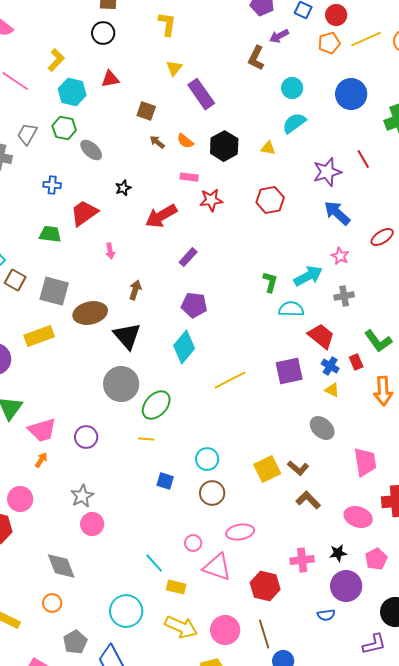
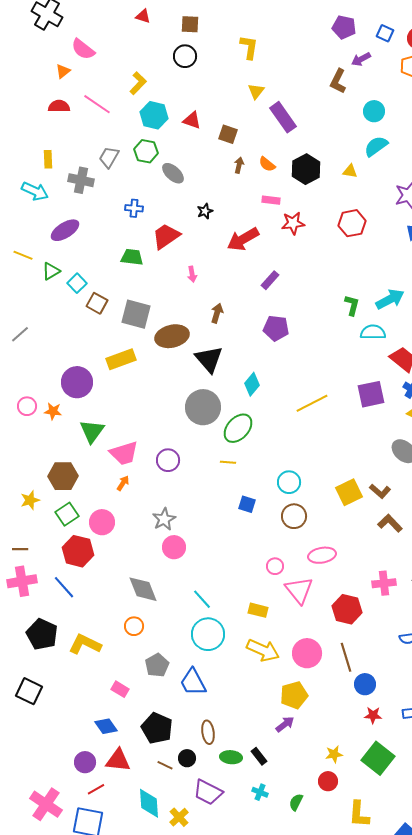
red triangle: (110, 79) -> (192, 120), moved, turned 30
brown arrow: (157, 142) -> (239, 165), turned 63
cyan diamond: (184, 347) -> (252, 384), moved, size x0.7
cyan line: (154, 563) -> (202, 599), moved
pink triangle: (217, 567) -> (299, 590), turned 32

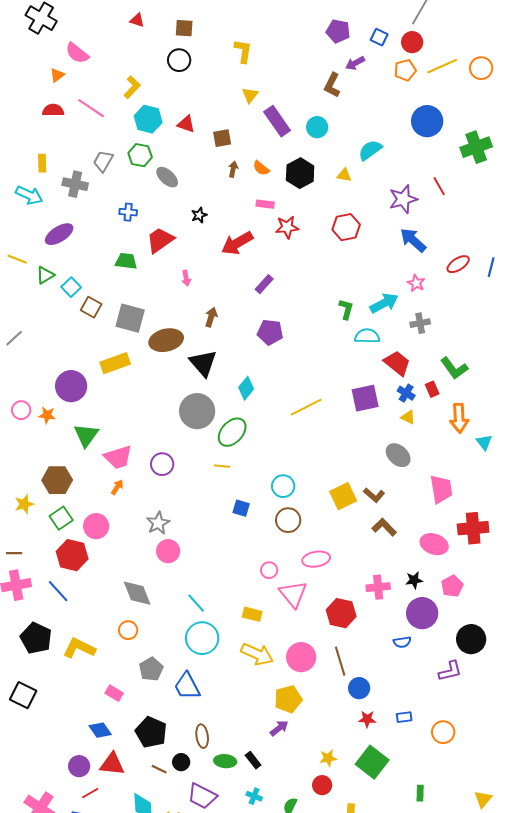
cyan circle: (374, 111) -> (317, 127), moved
brown square: (228, 134) -> (222, 138), turned -30

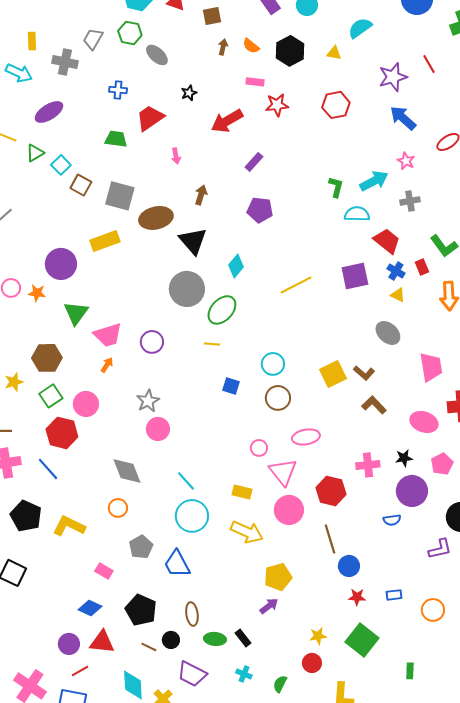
pink circle: (301, 657) -> (289, 510), moved
blue diamond: (100, 730) -> (90, 608), turned -30

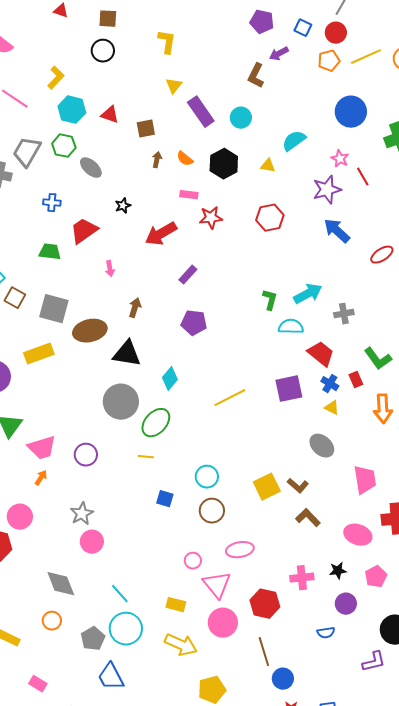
gray trapezoid: (93, 39) -> (27, 152), size x1.4
pink star: (406, 161) -> (340, 159), moved
black triangle: (193, 241) -> (127, 354), turned -40
purple circle: (412, 491) -> (346, 604), size x0.7
gray pentagon: (141, 547) -> (93, 639), moved

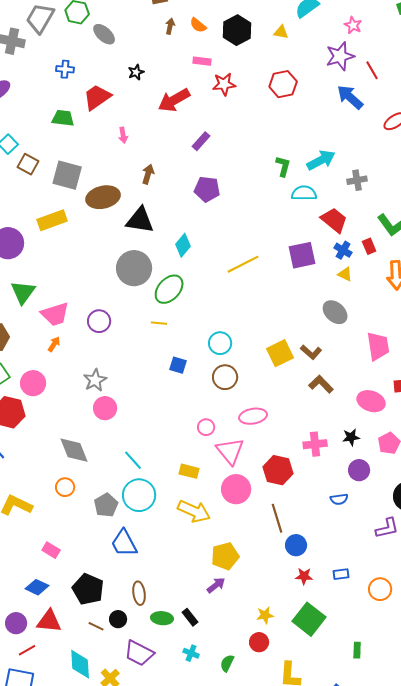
red line: (363, 177) -> (372, 70), moved

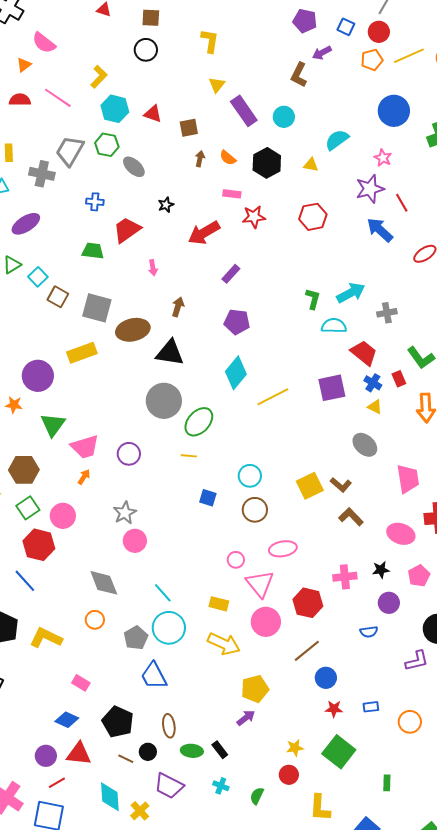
cyan diamond: (183, 245) -> (236, 373), moved, size x1.4
brown line: (277, 518) -> (307, 651), turned 68

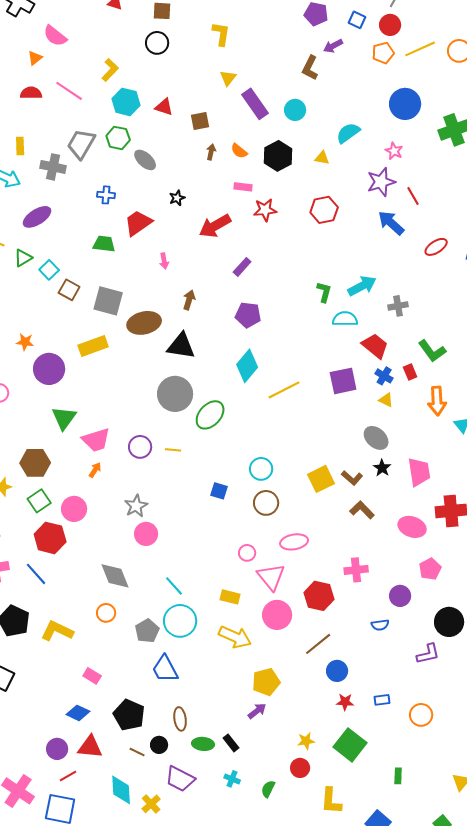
orange star: (14, 405) -> (25, 342), moved
yellow line: (189, 456) -> (173, 450), moved
black star: (381, 570) -> (382, 468), moved, turned -30

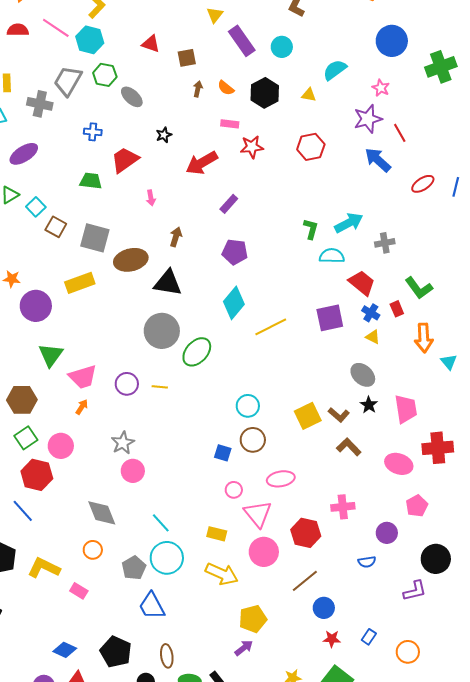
cyan hexagon: (126, 102) -> (90, 40), moved
blue square: (219, 491) -> (223, 453), moved
pink rectangle: (92, 676) -> (79, 591), moved
blue rectangle: (382, 700) -> (369, 637), turned -49

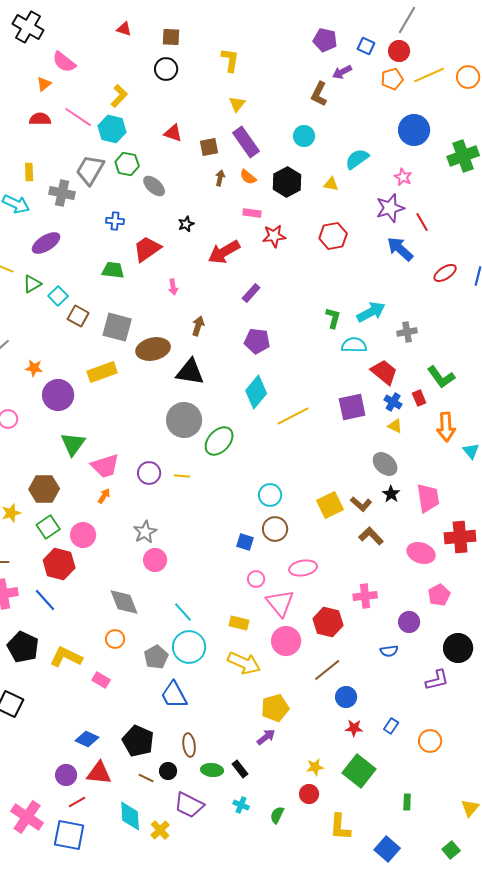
purple rectangle: (242, 41) -> (246, 142), moved

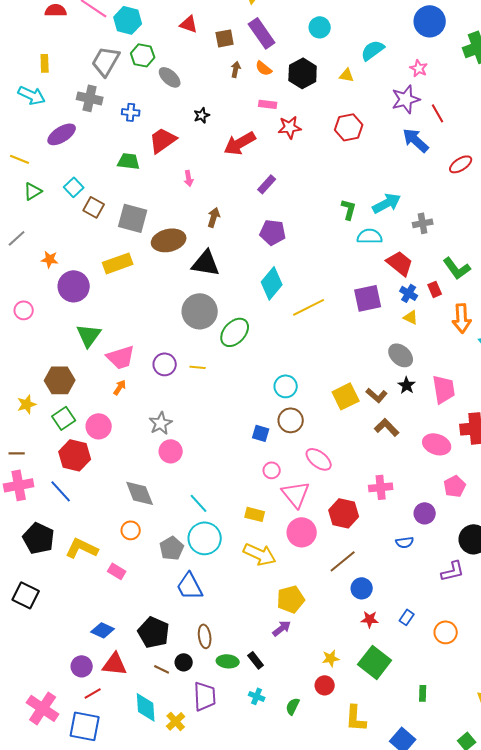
gray cross: (62, 193) -> (90, 98), moved
green triangle: (32, 284) -> (33, 191), moved
pink ellipse: (303, 568) -> (319, 459), turned 48
purple trapezoid: (189, 805) -> (205, 696), turned -120

